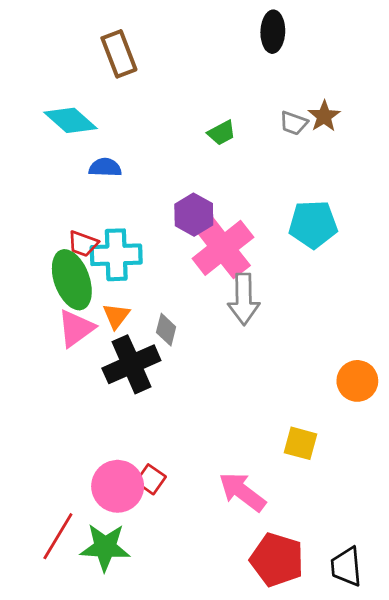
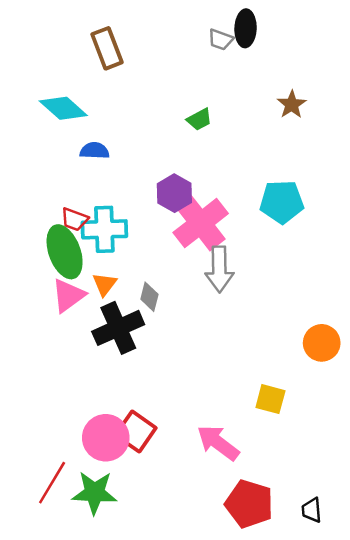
gray trapezoid: (294, 123) -> (221, 40), moved
red square: (151, 479) -> (136, 432), size x1.5
black trapezoid: (346, 567) -> (312, 510), size x0.7

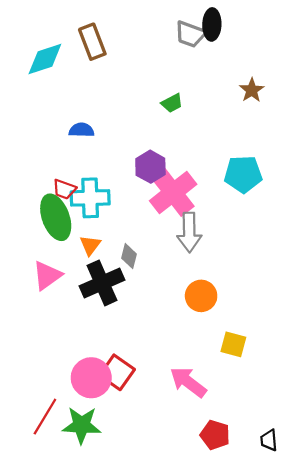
gray trapezoid: (221, 40) -> (190, 34), size x1.4
cyan diamond: (63, 108) -> (45, 59), moved, turned -60
pink triangle: (68, 295) -> (47, 275), moved
orange circle: (322, 343) -> (201, 296), moved
red pentagon: (249, 504) -> (215, 435), size x0.7

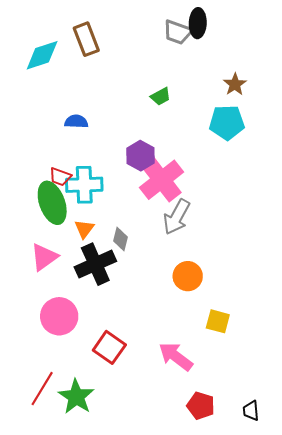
cyan pentagon: (243, 174) -> (227, 123), moved
gray arrow: (189, 232) -> (177, 217), turned 30
pink circle: (91, 378) -> (59, 316), moved
green star: (82, 425) -> (76, 397), turned 30

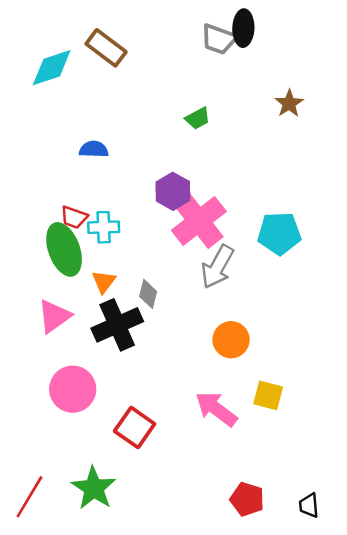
brown rectangle: (86, 39) -> (106, 48), turned -32
cyan pentagon: (227, 123) -> (279, 233), moved
cyan cross: (84, 185) -> (104, 227), size x0.7
pink arrow: (176, 356) -> (216, 409), moved
red line: (42, 389) -> (29, 497), moved

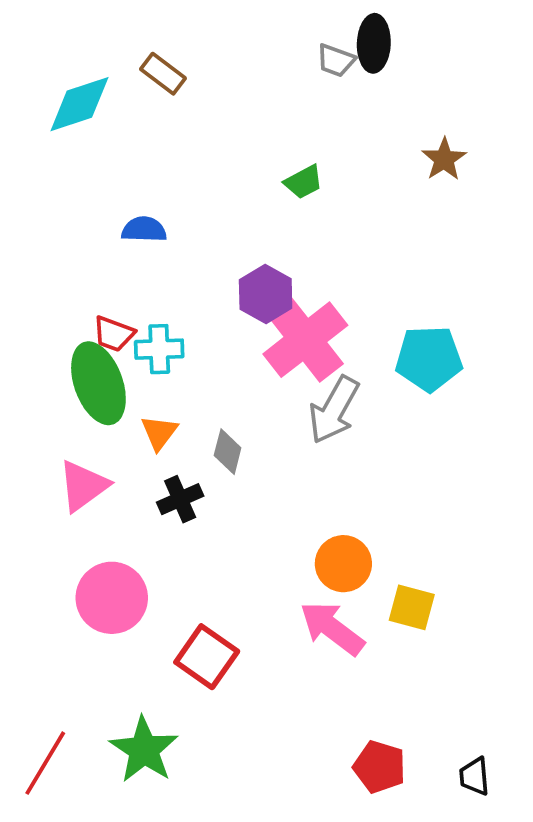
gray trapezoid: (219, 39) -> (336, 60), size x0.7
brown rectangle: (106, 48) -> (163, 74), size x0.7
black cross: (117, 325) -> (180, 499), size x0.6
orange circle: (231, 340) -> (343, 564), moved

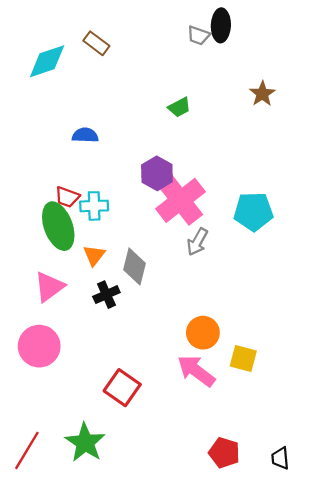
gray arrow: (334, 410) -> (197, 242), size x0.7
gray diamond: (228, 452) -> (135, 266), size x1.4
pink circle: (112, 598) -> (39, 346), moved

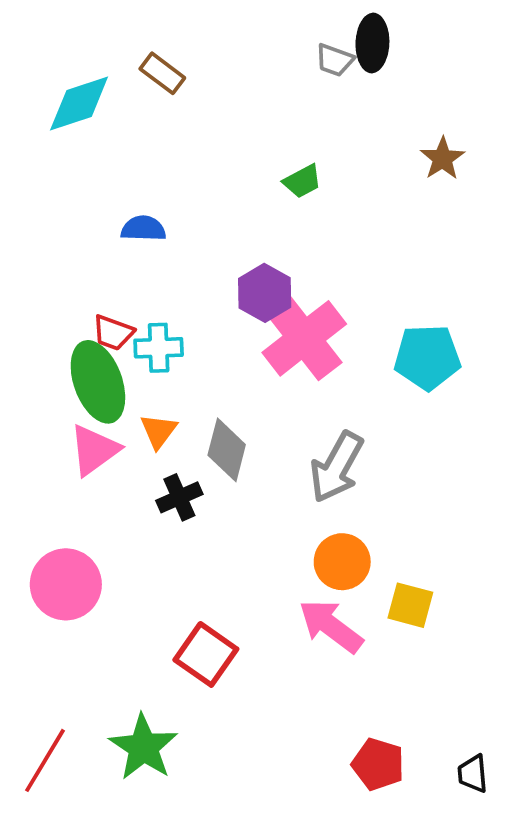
gray arrow: (197, 242) -> (336, 467), moved, size x1.5
pink triangle: (49, 287) -> (94, 450), moved

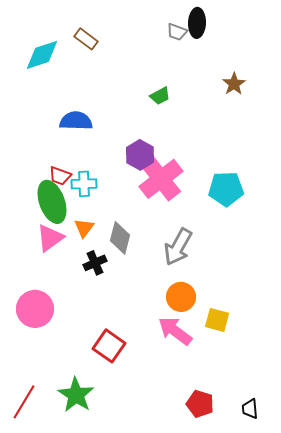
blue semicircle: (143, 229) -> (76, 121), size x1.4

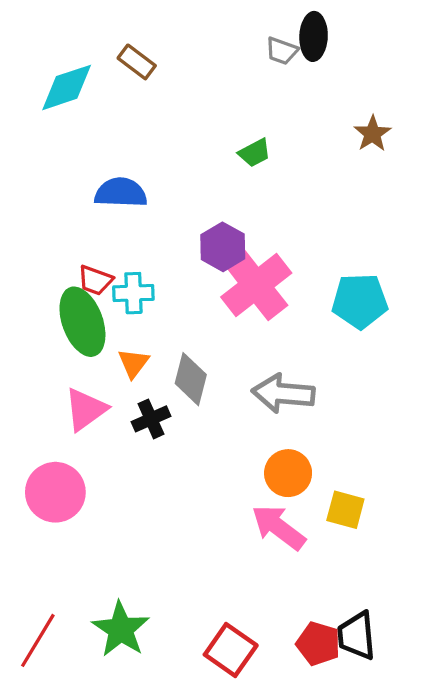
pink triangle: (50, 238) -> (86, 409), moved
gray arrow: (178, 247) -> (283, 393), turned 66
red square: (109, 346) -> (231, 650), moved
black trapezoid: (250, 409) -> (357, 636), moved, size x1.5

